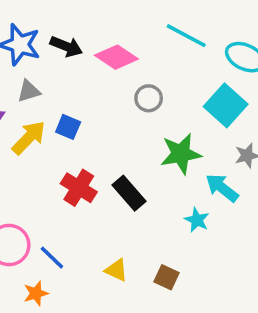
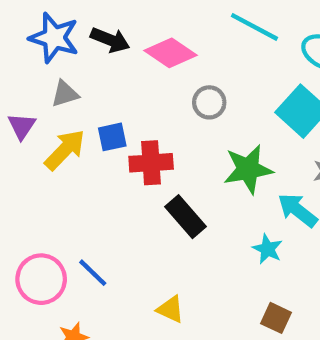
blue square: (68, 127) -> (112, 137), turned -35
red cross: (79, 188) -> (151, 163), moved, turned -36
blue line: (52, 258) -> (93, 273), moved
brown square: (166, 277) -> (276, 318), moved

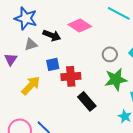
black arrow: (110, 40) -> (52, 35), moved
gray circle: (209, 102) -> (110, 54), moved
yellow arrow: (65, 150) -> (31, 85), moved

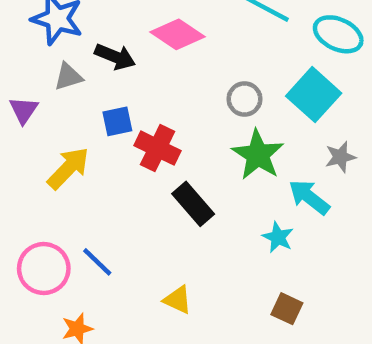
red cross: (71, 76) -> (157, 148), turned 30
green star: (116, 79) -> (258, 155), turned -30

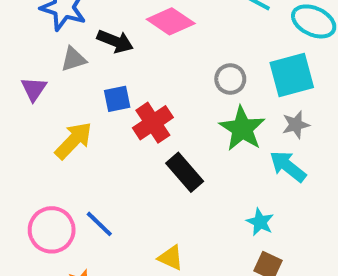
cyan square: (314, 95) -> (292, 75), turned 33
red cross: (157, 148) -> (153, 123), turned 30
gray star: (340, 157) -> (296, 125), moved
cyan star: (278, 237) -> (260, 222), moved

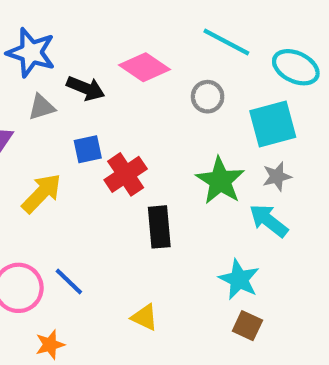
gray circle: (230, 79) -> (208, 97), moved
black rectangle: (185, 172) -> (159, 227), turned 36
cyan star: (260, 222) -> (239, 279), size x1.4

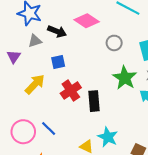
gray circle: (208, 97) -> (114, 43), moved
red cross: (126, 174) -> (71, 91), moved
cyan star: (239, 279) -> (108, 137), moved

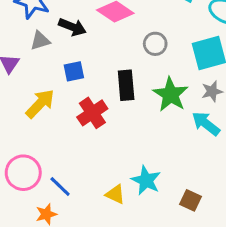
black rectangle: (94, 101) -> (126, 85), moved
blue line: (49, 129) -> (60, 187), moved

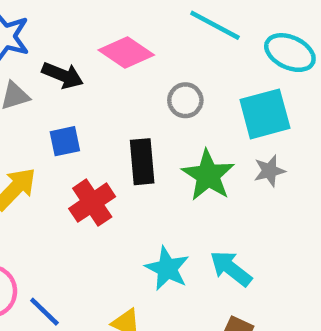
cyan arrow: (206, 124) -> (231, 268), moved
cyan star: (146, 180) -> (167, 268), moved

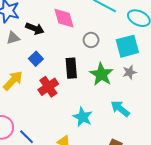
pink diamond: (126, 53) -> (64, 18), turned 40
blue square: (65, 141) -> (36, 59), turned -32
cyan arrow: (231, 268) -> (120, 109), moved

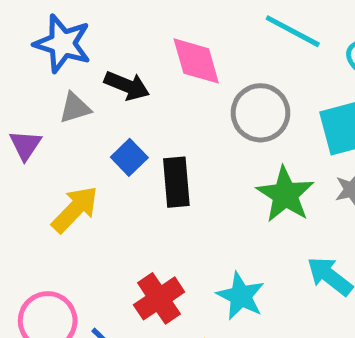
gray circle: (91, 40) -> (260, 113), size x1.5
black rectangle: (71, 68) -> (176, 182), moved
red cross: (48, 87) -> (159, 298), moved

